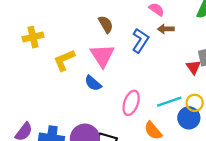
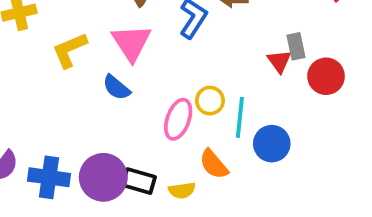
cyan line: (169, 102) -> (240, 117), turned -65
yellow circle: (195, 103) -> (210, 101), moved

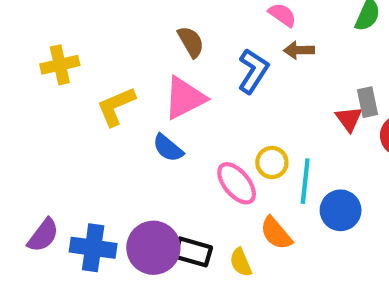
pink triangle: (131, 43) -> (185, 98), turned 36
pink ellipse: (178, 119) -> (237, 183), turned -60
yellow semicircle: (182, 190) -> (241, 262), turned 75

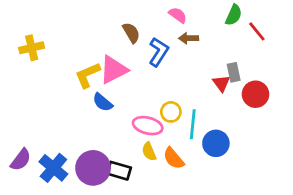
brown semicircle: (191, 42) -> (131, 33), moved
yellow L-shape: (116, 106) -> (88, 75), moved
pink ellipse: (237, 183) -> (148, 126), turned -36
blue cross: (93, 248) -> (53, 168), turned 32
yellow semicircle: (241, 262) -> (149, 152), moved

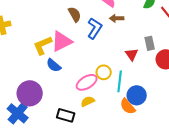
red triangle: (221, 83) -> (132, 54), moved
pink ellipse: (148, 126) -> (87, 82), turned -45
yellow semicircle: (149, 152) -> (88, 101), turned 88
orange semicircle: (174, 158) -> (128, 106), moved
purple circle: (93, 168) -> (30, 93), moved

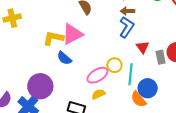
blue L-shape: (95, 28) -> (127, 27), moved
gray rectangle: (150, 43) -> (161, 57), moved
yellow L-shape: (43, 45) -> (53, 38), turned 35

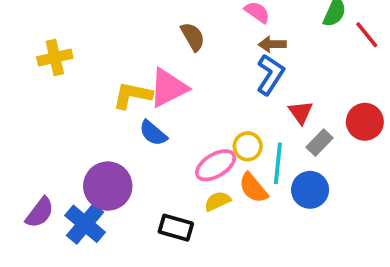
gray rectangle: (161, 57) -> (319, 143), moved, turned 56
orange semicircle: (139, 99) -> (253, 188), moved

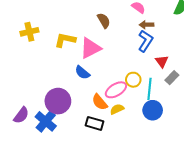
yellow L-shape: (132, 95) -> (65, 40), moved
orange semicircle: (253, 188) -> (100, 102), moved
blue circle: (310, 190) -> (153, 110), moved

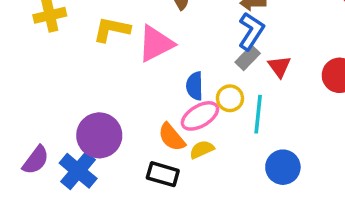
blue semicircle: (82, 73) -> (195, 86), moved, turned 49
gray rectangle: (172, 78) -> (248, 58), moved
blue circle: (153, 110) -> (283, 167), moved

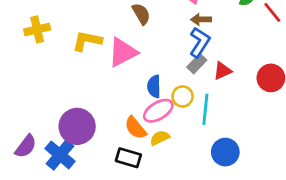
red triangle: (279, 67) -> (222, 71), turned 42

